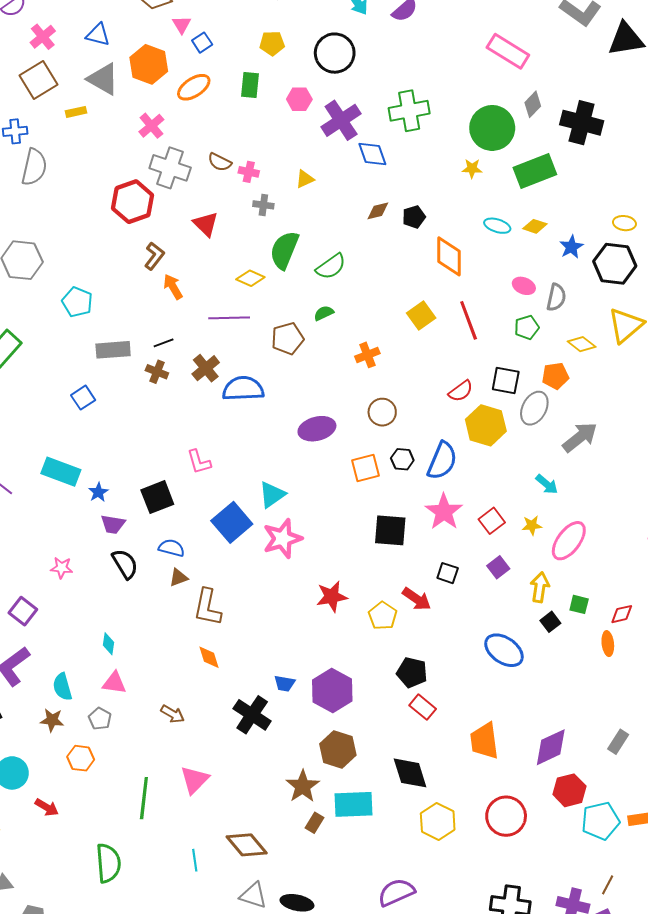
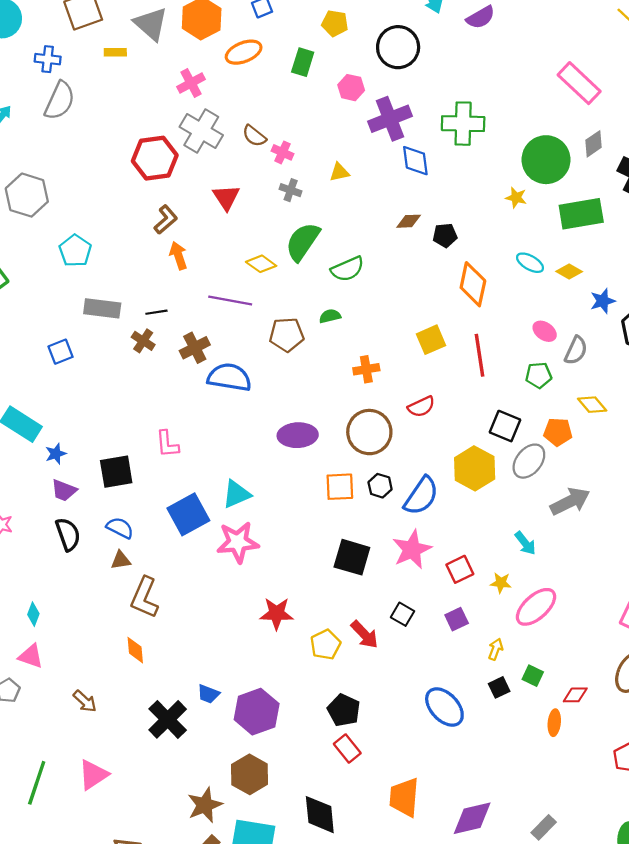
red semicircle: (461, 391) -> (421, 407), moved
brown circle: (382, 412) -> (369, 432), size x1.5
yellow arrow: (540, 587) -> (496, 649), size x0.7

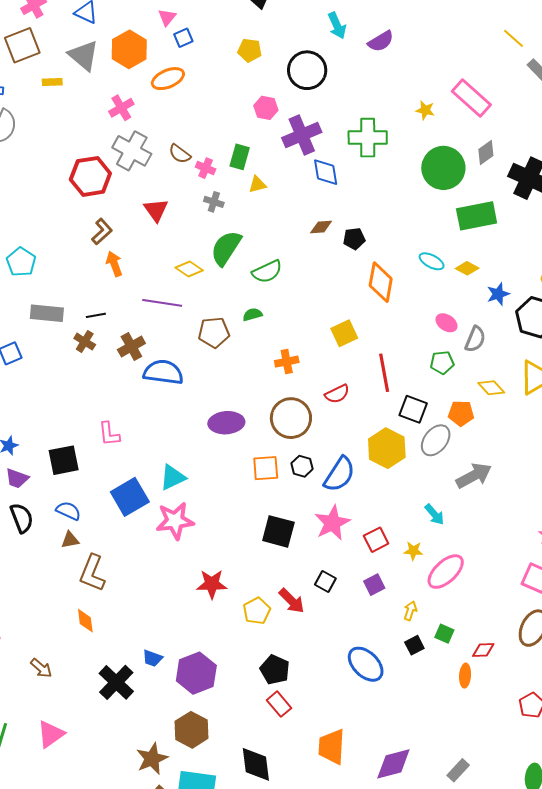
green rectangle: (303, 62) -> (240, 157), moved
yellow star: (516, 198) -> (425, 110), moved
red line: (479, 355) -> (384, 373), moved

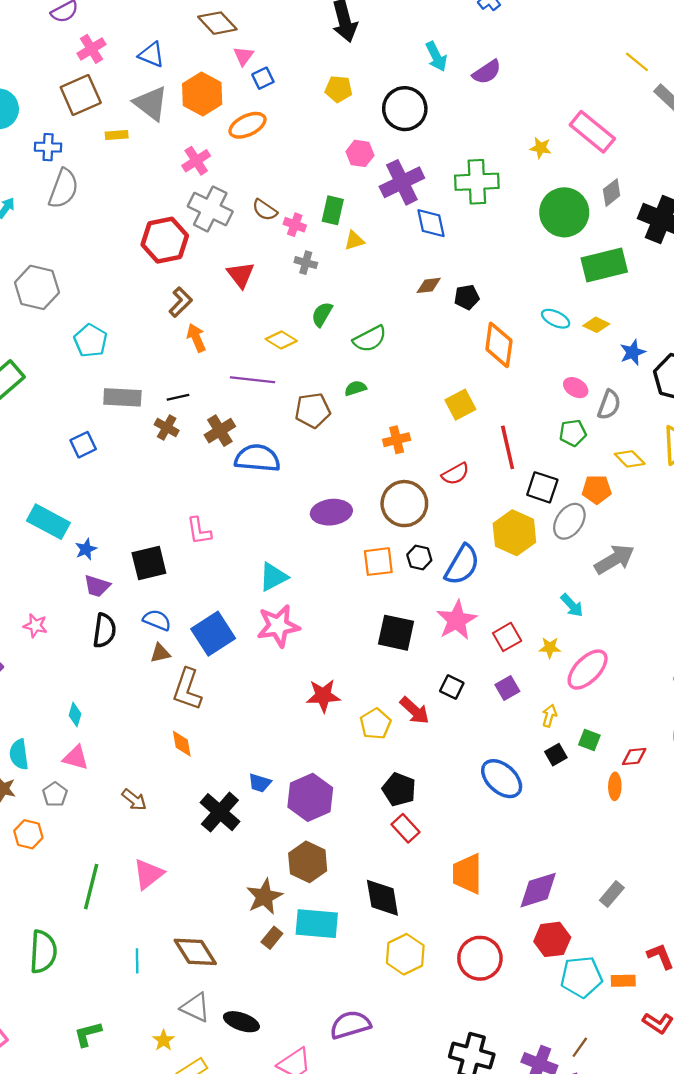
green semicircle: (226, 248) -> (322, 314), size x0.6
blue square: (130, 497) -> (213, 634), moved
black semicircle: (22, 518) -> (104, 631), turned 32

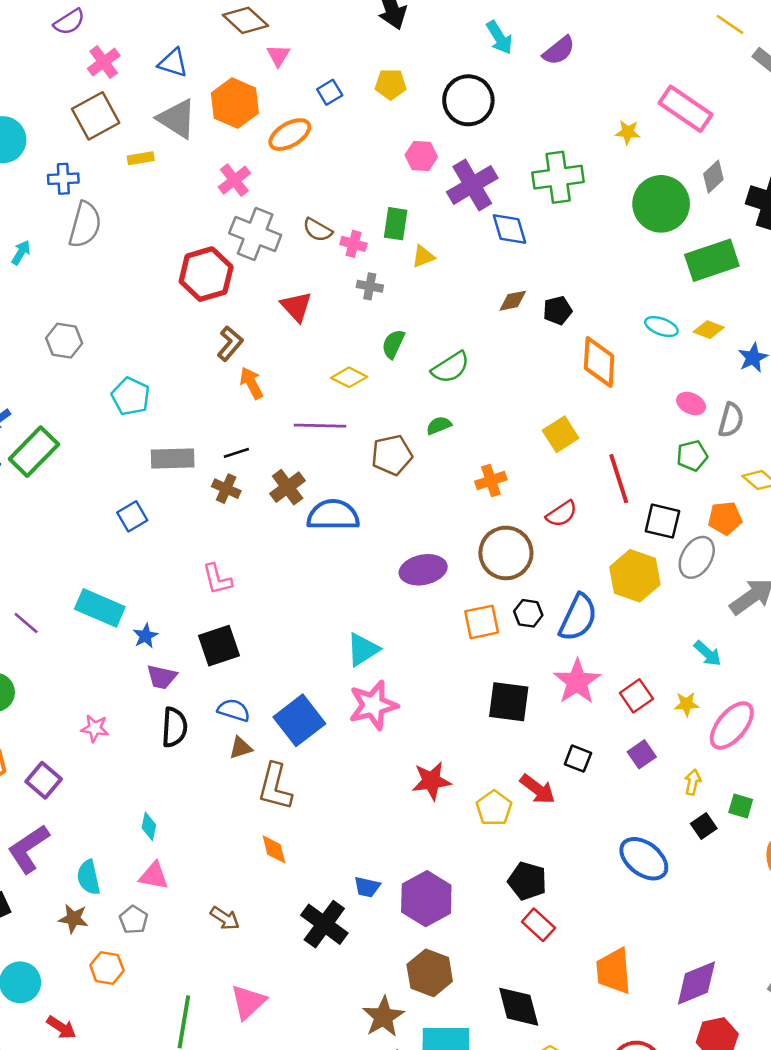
blue square: (263, 78) -> (330, 92), moved
gray hexagon: (37, 287) -> (64, 341), size x0.7
pink L-shape: (199, 531) -> (217, 579), moved

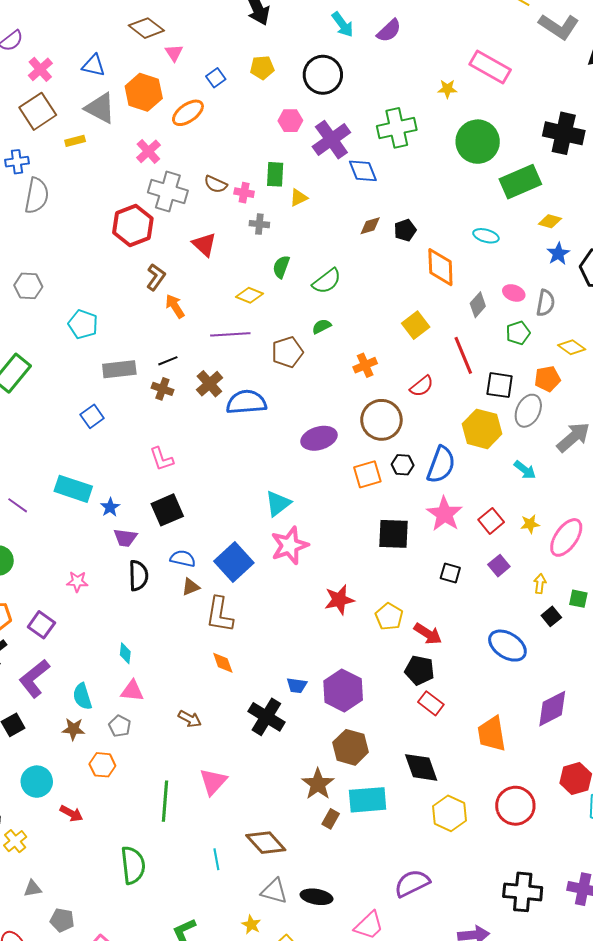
gray diamond: (713, 177) -> (478, 305), moved
yellow diamond: (709, 330) -> (550, 221), moved
cyan arrow: (708, 653) -> (525, 470), moved
red arrow: (538, 789) -> (428, 634), moved
purple diamond: (696, 983) -> (552, 709), moved

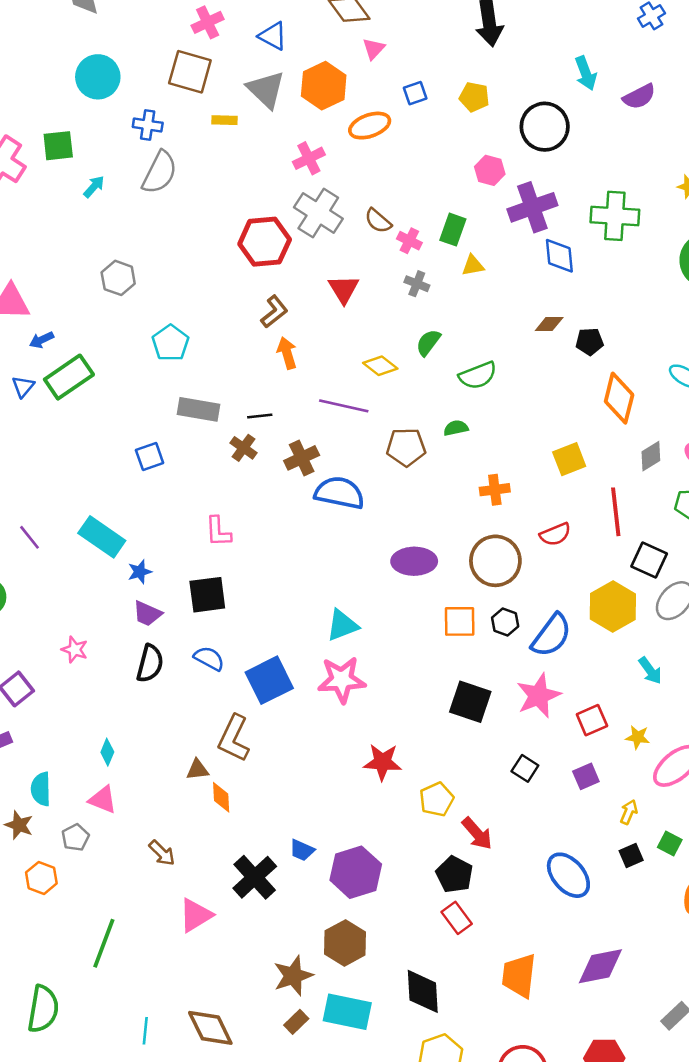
brown square: (38, 111) -> (190, 72), turned 33
brown triangle: (191, 587) -> (197, 770), moved
pink triangle: (213, 782) -> (196, 915), moved

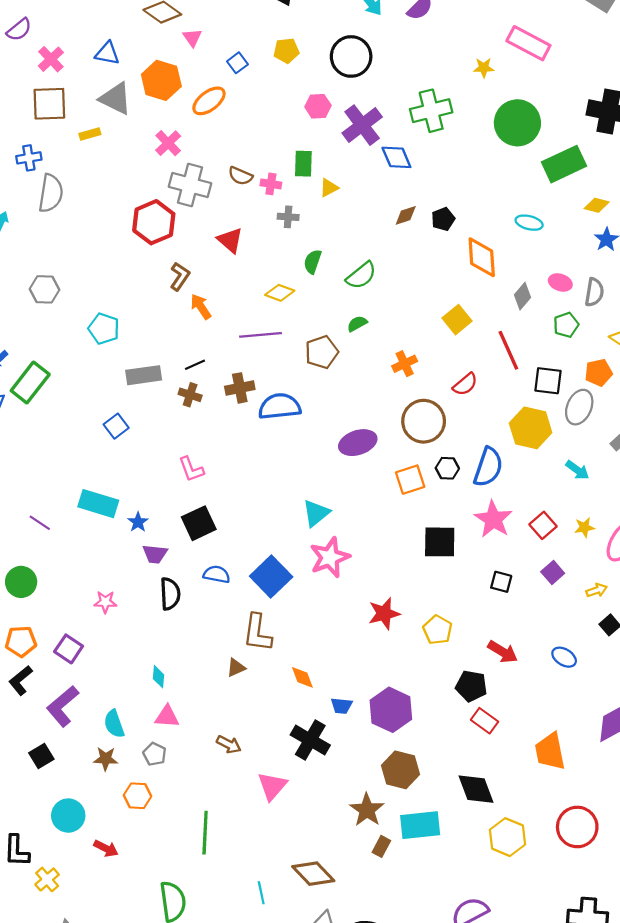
brown cross: (302, 458) -> (240, 388), turned 32
orange diamond: (221, 797) -> (302, 677), moved
yellow arrow: (629, 812) -> (597, 590), turned 66
red arrow: (477, 833) -> (503, 652), moved
blue ellipse: (568, 875) -> (564, 657), size x0.6

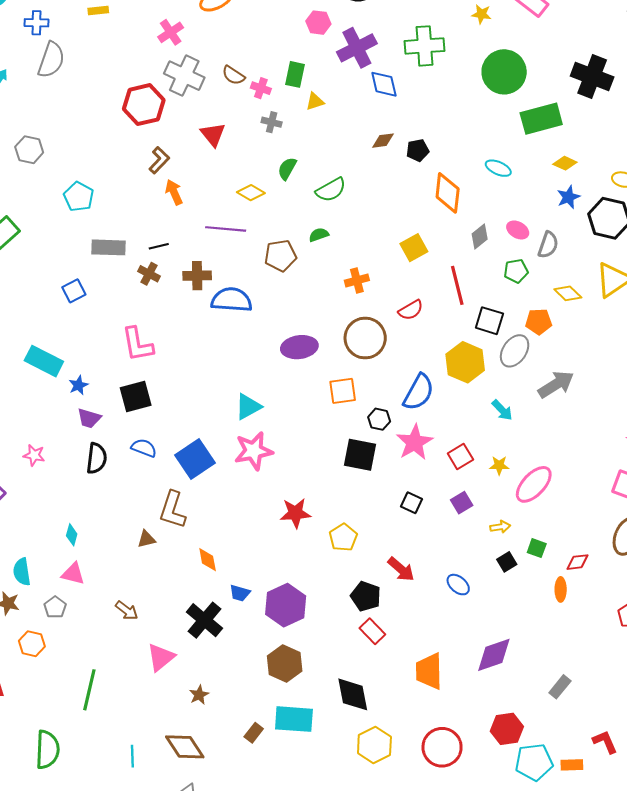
black hexagon: (447, 468) -> (379, 419), moved
pink L-shape: (191, 469) -> (138, 344), size x1.4
brown star: (367, 810) -> (199, 695), moved, size x0.6

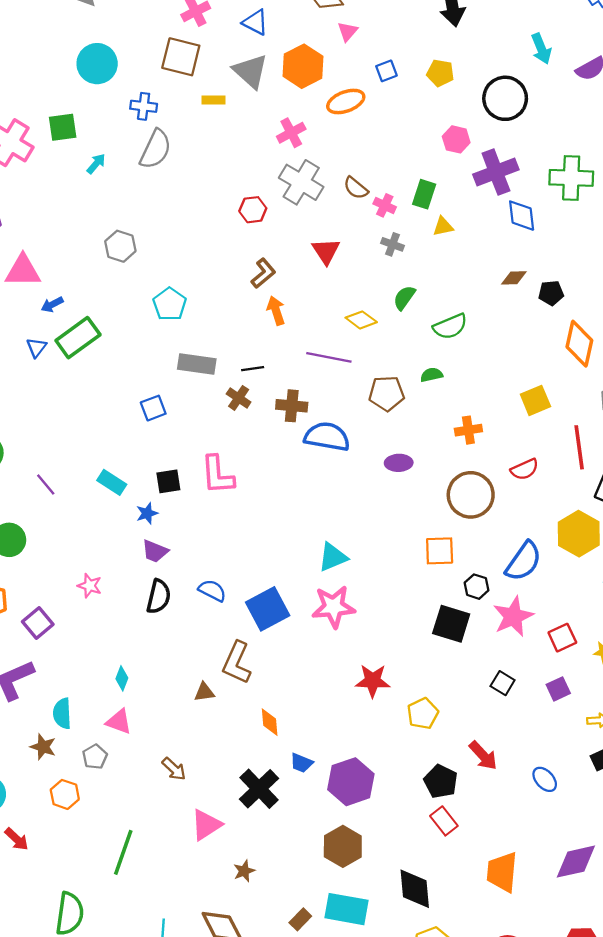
red hexagon: (144, 105) -> (253, 210), size x0.6
purple ellipse: (299, 347) -> (399, 463), moved, size x0.7
cyan rectangle: (44, 361) -> (112, 482), size x0.7
black square: (136, 397) -> (168, 481), moved, size x0.7

